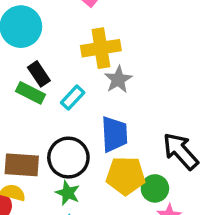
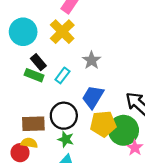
yellow cross: (101, 48) -> (62, 32), moved, turned -30
blue trapezoid: (114, 134) -> (93, 97), turned -140
green circle: (155, 188) -> (124, 130), size x1.6

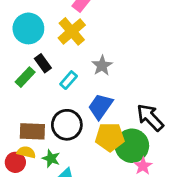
green rectangle: (34, 75) -> (25, 77), moved, turned -72
green star: (66, 139) -> (51, 158), moved

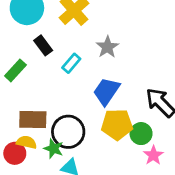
green rectangle: (25, 77) -> (15, 70), moved
black circle: (67, 125) -> (68, 132), moved
green circle: (132, 146) -> (141, 134), size x0.6

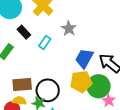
blue trapezoid: (106, 91) -> (84, 58), moved
green circle: (141, 134) -> (99, 86), size x1.5

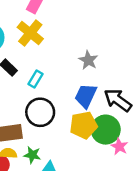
gray star: (69, 28) -> (88, 60), moved
black circle: (48, 90) -> (40, 112), moved

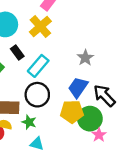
cyan rectangle: (35, 79) -> (38, 66), size x1.5
green star: (32, 155) -> (29, 122), moved

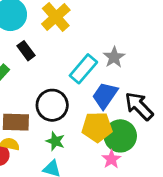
cyan rectangle: (38, 66) -> (83, 69), moved
green star: (29, 122) -> (55, 141), moved
pink star: (99, 135) -> (111, 159), moved

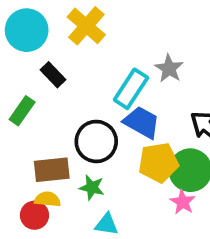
blue trapezoid: (105, 96) -> (142, 122), moved, turned 92
green star: (55, 141) -> (92, 188), moved

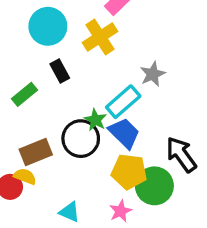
gray star: (169, 68) -> (153, 74), moved
brown rectangle: (52, 170) -> (36, 152), turned -32
green star: (92, 188) -> (95, 120), moved
pink star: (183, 202) -> (121, 211), moved

